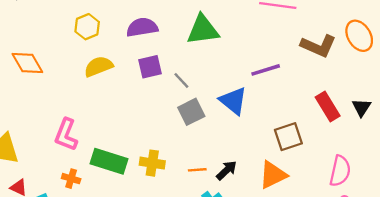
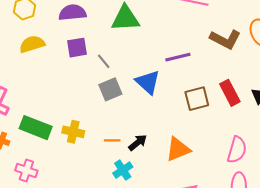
brown square: (288, 137) -> (197, 99), moved

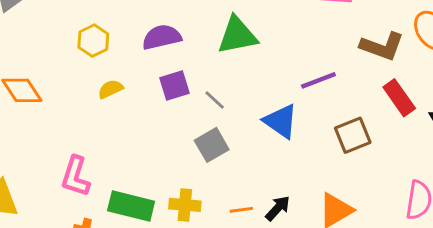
yellow semicircle: (32, 44) -> (110, 89), size x0.7
gray square: (110, 89) -> (212, 145), moved
red rectangle: (230, 93) -> (399, 98), moved

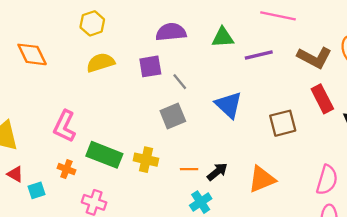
green triangle: (237, 35) -> (223, 37), moved, size x0.7
purple semicircle: (162, 37) -> (171, 32), moved
purple line: (318, 80) -> (259, 55), moved
yellow semicircle: (110, 89) -> (101, 63), size x1.4

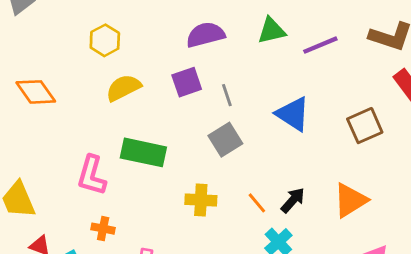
gray line: (180, 82) -> (227, 95), turned 30
green rectangle: (104, 155) -> (143, 152), moved
orange line: (189, 169) -> (257, 203), turned 60

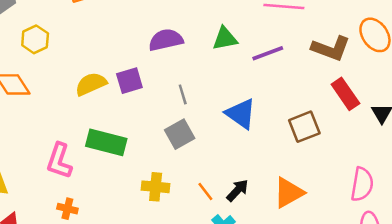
yellow hexagon: (105, 40) -> (35, 39), moved
purple square: (187, 82) -> (129, 81), moved

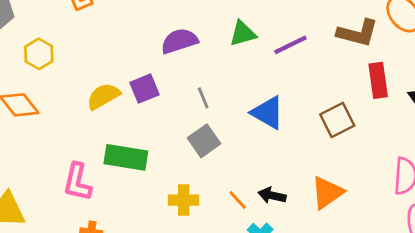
red rectangle: (345, 94) -> (378, 80), turned 32
black arrow: (237, 190) -> (272, 195), turned -115

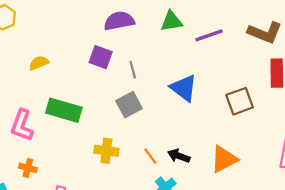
purple square: (144, 89) -> (101, 57), moved, turned 35
yellow semicircle: (103, 96) -> (39, 63), moved, size x0.7

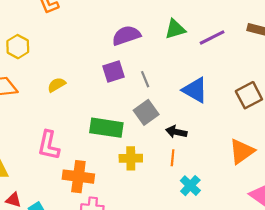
purple square: (101, 57) -> (114, 72), turned -30
green rectangle: (64, 110) -> (106, 128), moved
orange line: (150, 156) -> (173, 158), turned 49
black arrow: (179, 156) -> (176, 132), moved
orange cross: (28, 168) -> (78, 177), moved, size x1.8

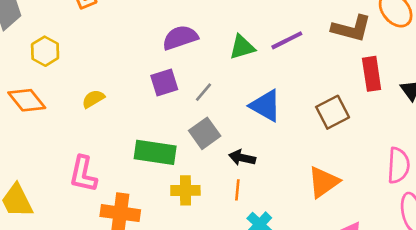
green triangle: (175, 29) -> (242, 47), moved
gray line: (145, 79) -> (203, 92), turned 63

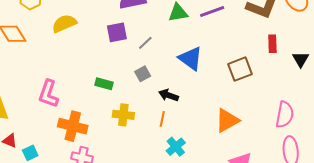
red rectangle: (372, 74) -> (272, 44), size x0.7
yellow semicircle: (93, 99) -> (64, 23), moved, size x1.4
gray square: (205, 133) -> (143, 74), size x0.7
green rectangle: (155, 152) -> (104, 84), size x0.6

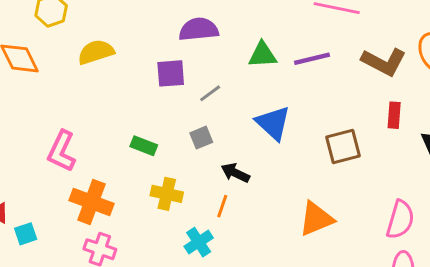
cyan cross: (176, 147) -> (199, 242), moved

